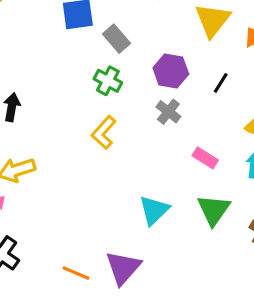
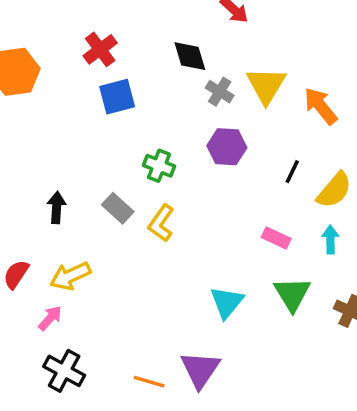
gray rectangle: (117, 39) -> (118, 208), moved
black line: (221, 83) -> (292, 172), moved
gray cross: (168, 112) -> (220, 92), moved

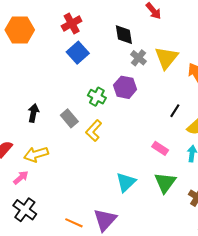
blue square: (117, 97) -> (78, 53), turned -35
purple hexagon: (227, 147) -> (125, 87), moved

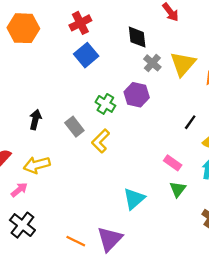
green triangle: (165, 183) -> (178, 189), moved, size x0.7

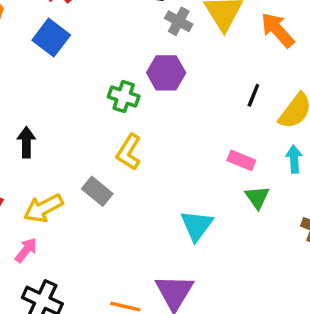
blue square: (86, 55) -> (51, 38), moved
gray rectangle: (74, 127) -> (97, 191), moved

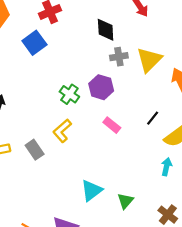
gray cross: (179, 21) -> (119, 57), turned 36
pink rectangle: (241, 160) -> (112, 125), moved
green triangle: (257, 197) -> (125, 201), moved

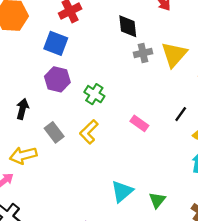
blue square: (34, 43) -> (56, 43), turned -30
purple hexagon: (101, 87) -> (57, 79), moved
gray rectangle: (35, 150) -> (54, 132), moved

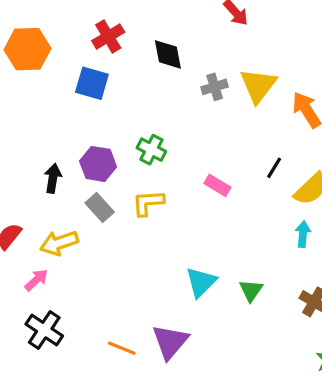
black diamond: (128, 26) -> (168, 54), moved
purple hexagon: (57, 79) -> (98, 164), moved
yellow L-shape: (89, 132) -> (148, 203), turned 45

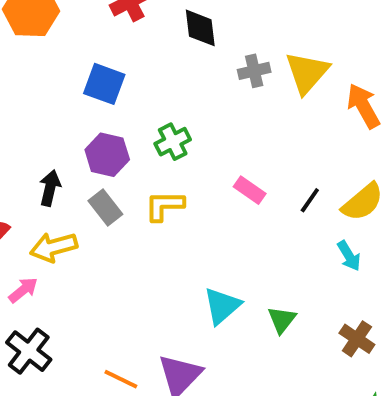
blue square: (92, 83) -> (104, 84), moved
green cross: (151, 150) -> (173, 142), turned 32
black line: (274, 168) -> (310, 200), moved
black arrow: (53, 178) -> (50, 188), moved
cyan arrow: (303, 234) -> (349, 256), turned 140

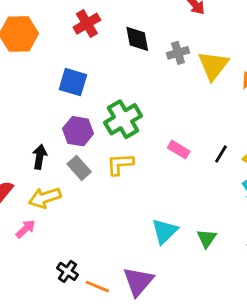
gray cross: (254, 71) -> (178, 53), moved
green cross: (173, 142) -> (123, 119), size x1.5
black cross: (29, 351) -> (67, 271), moved, size x0.7

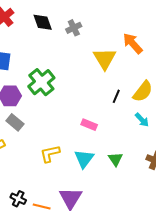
yellow triangle: (213, 65) -> (105, 59), moved
pink rectangle: (179, 150) -> (89, 125), moved
yellow L-shape: (120, 164) -> (50, 154), moved

